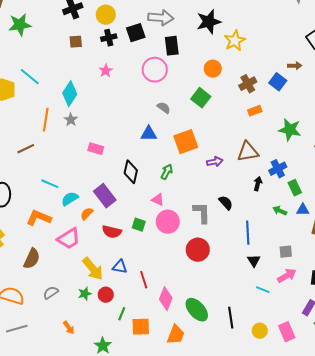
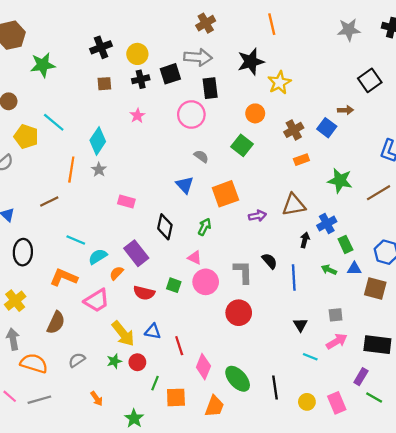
blue triangle: (149, 134) -> (185, 185), turned 48
blue line: (248, 233) -> (294, 277), moved

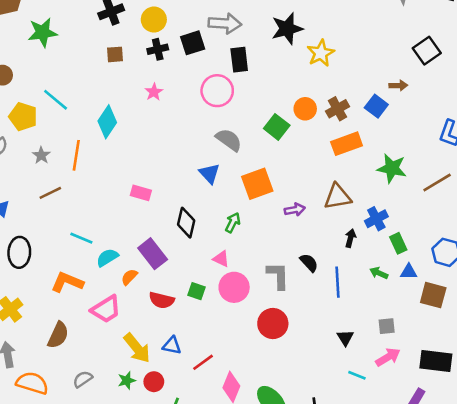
orange circle: (255, 113) -> (305, 109), moved
gray semicircle: (201, 156) -> (229, 140), size x1.5
orange rectangle: (301, 160) -> (347, 144), size x1.6
gray star: (99, 170) -> (41, 155), moved
red line: (179, 346) -> (203, 362), turned 72

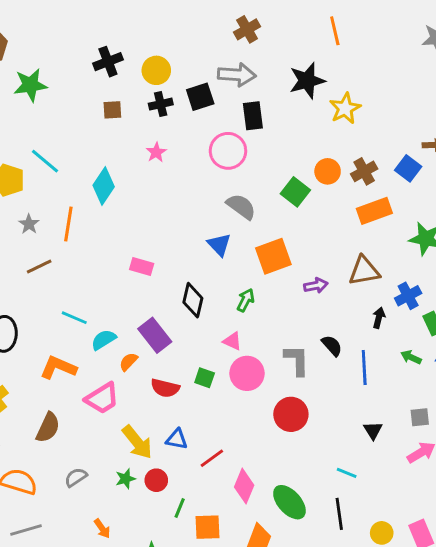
cyan line: (357, 375) -> (347, 473), moved

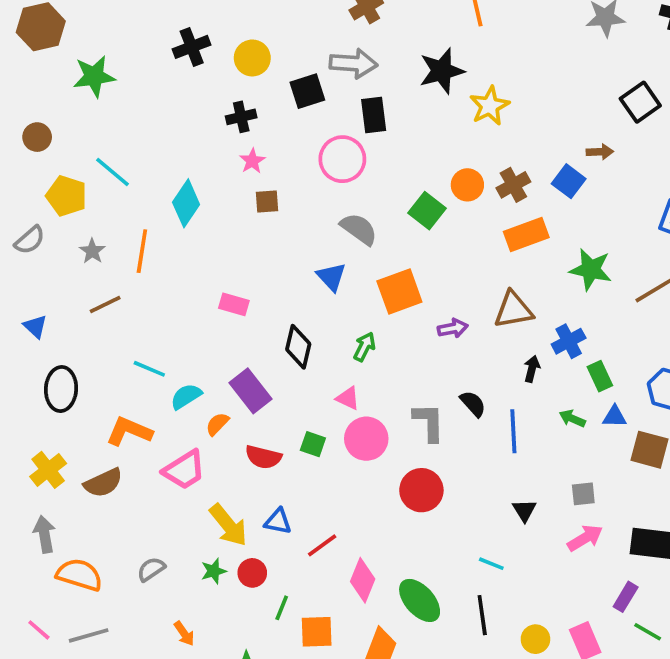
black cross: (161, 104) -> (241, 117), moved
brown square: (112, 110) -> (267, 201), moved
brown semicircle: (48, 428) -> (103, 483), moved, turned 40

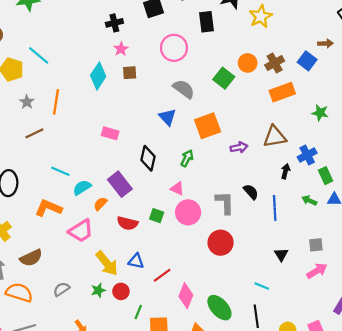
black rectangle: (374, 115) -> (206, 22), moved
cyan diamond: (186, 203) -> (98, 76), moved
green star: (591, 269) -> (320, 113), size x0.7
brown semicircle: (103, 483) -> (31, 258), moved

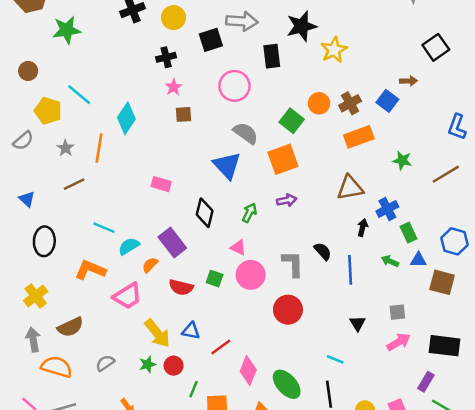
cyan diamond: (98, 76) -> (126, 118), moved
blue triangle: (167, 117) -> (227, 165), size x1.4
orange square: (208, 126) -> (283, 159), moved
purple arrow: (239, 147) -> (287, 200), moved

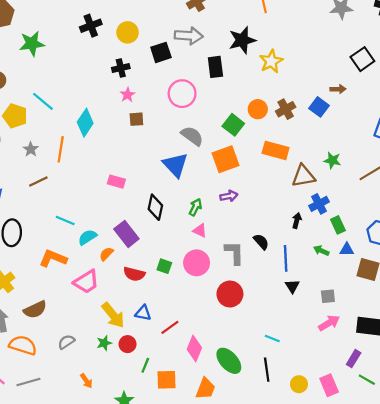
orange rectangle: (359, 137) -> (276, 150), moved, turned 35
brown triangle: (350, 188) -> (303, 176), moved
pink triangle: (238, 248) -> (200, 231), moved
black triangle: (358, 323) -> (292, 286), moved

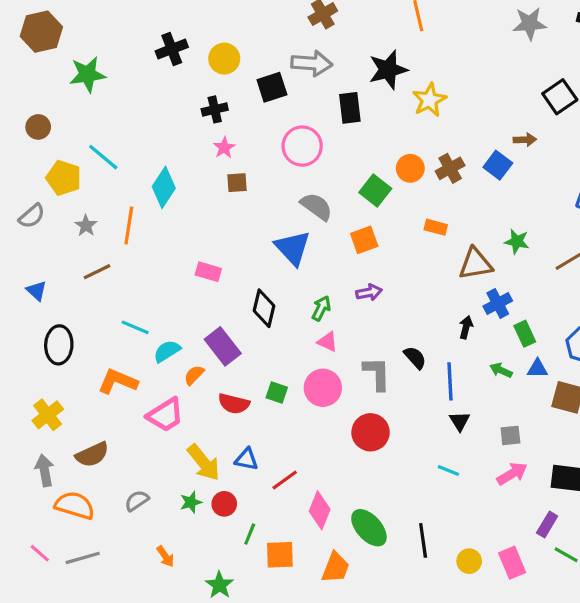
orange rectangle: (276, 150) -> (436, 227), size x0.6
orange square: (225, 159) -> (364, 240), size x0.7
cyan line: (272, 339) -> (448, 470), moved

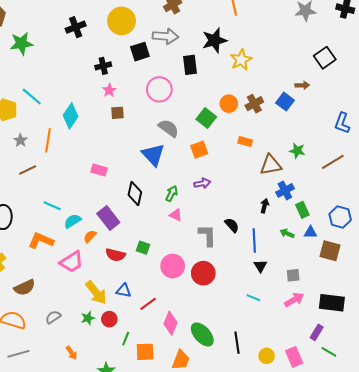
yellow circle: (224, 59) -> (122, 21), moved, size x1.4
pink circle: (323, 388) -> (173, 266), moved

